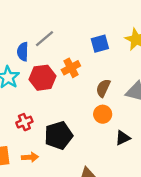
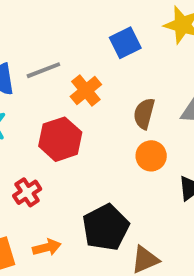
gray line: (44, 39) -> (43, 70), moved, turned 30
red hexagon: (42, 78) -> (60, 139), moved
black pentagon: (59, 135) -> (106, 227), moved

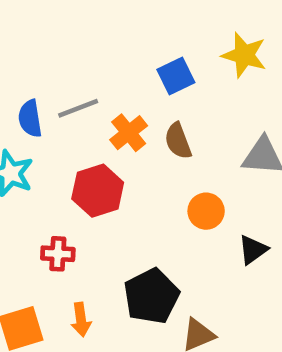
brown semicircle: (144, 114) -> (178, 141), moved, turned -36
red cross: (27, 192) -> (58, 254), turned 36
orange arrow: (47, 247) -> (81, 320), turned 96

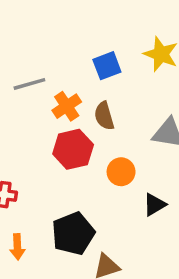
red hexagon: (98, 191) -> (73, 149), moved

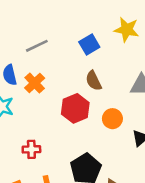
gray line: (29, 84) -> (37, 46), moved
orange cross: (67, 106) -> (35, 83), moved

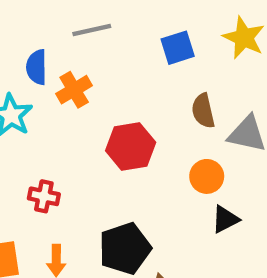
brown semicircle: (94, 81) -> (203, 111), moved
orange circle: (112, 119) -> (207, 176), moved

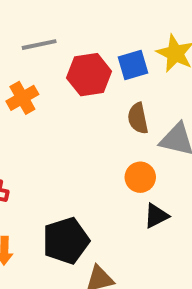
blue square: (178, 48) -> (133, 65), moved
red hexagon: (131, 146) -> (89, 75), moved

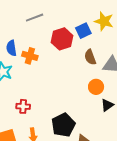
gray line: (39, 45) -> (35, 18), moved
orange cross: (22, 98) -> (30, 56), turned -35

